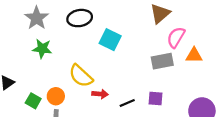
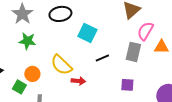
gray rectangle: (162, 61) -> (133, 52), turned -66
orange circle: (56, 96) -> (32, 74), moved
black line: (127, 103) -> (102, 58), moved

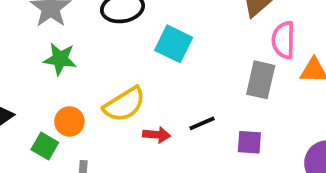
pink semicircle: (145, 31) -> (283, 40), turned -30
black line: (102, 58) -> (202, 123), moved
yellow semicircle: (61, 65) -> (124, 104), turned -75

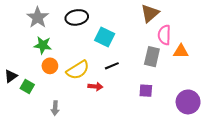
orange circle: (69, 121) -> (50, 66), moved
black line: (202, 123) -> (112, 66), moved
green square: (45, 146) -> (27, 86), moved

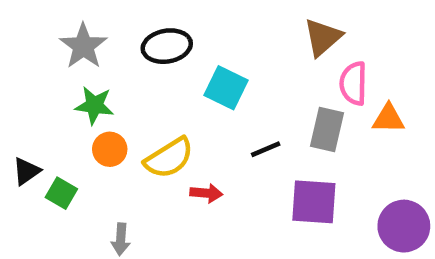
black line: (112, 66) -> (266, 149), moved
purple square: (146, 91) -> (314, 202), size x1.6

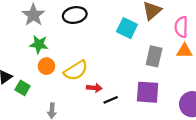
pink semicircle: (353, 83) -> (181, 27), moved
cyan square: (226, 88) -> (127, 28), moved
black line: (266, 149) -> (111, 100), moved

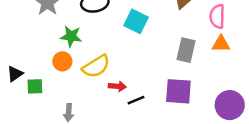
cyan square: (127, 28) -> (136, 21), moved
green star: (39, 44) -> (71, 36), moved
green square: (23, 88) -> (35, 86), turned -32

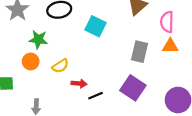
yellow semicircle: (96, 66) -> (60, 66), size x0.7
purple square: (178, 91) -> (133, 88), turned 30

